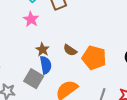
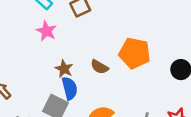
orange pentagon: (94, 58) -> (135, 53), moved

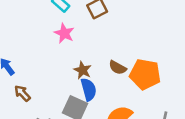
orange pentagon: (135, 53) -> (145, 74), moved

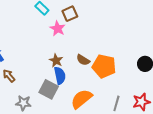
pink star: (64, 33) -> (58, 29), moved

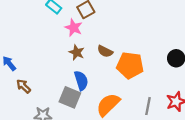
brown star: (56, 60) -> (77, 52), moved
brown semicircle: (83, 60) -> (105, 51), moved

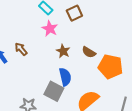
pink star: (74, 28) -> (50, 29), moved
brown arrow: (24, 86) -> (21, 49), moved

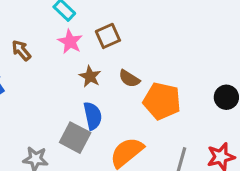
brown square: (74, 13) -> (108, 36), moved
brown arrow: (21, 49) -> (21, 50), moved

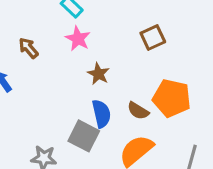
brown square: (108, 36) -> (153, 37), moved
brown semicircle: (129, 79) -> (138, 111), moved

